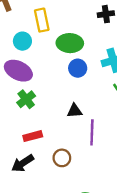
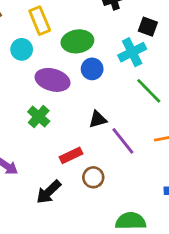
purple ellipse: (18, 71) -> (53, 80), moved
purple line: (92, 132) -> (123, 141), turned -30
red rectangle: (33, 136) -> (71, 155), moved

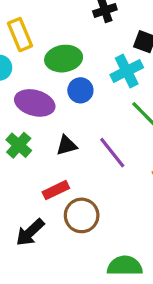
black triangle: (98, 119) -> (67, 145), moved
purple line: (123, 141) -> (112, 153), moved
brown circle: (93, 177) -> (82, 215), size x1.4

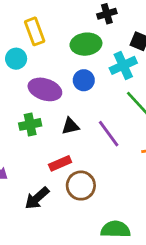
green ellipse: (64, 59) -> (86, 44), moved
green cross: (19, 145) -> (30, 124), turned 35

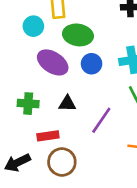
green ellipse: (86, 44) -> (78, 35), moved
green cross: (30, 124) -> (28, 104), moved
purple line: (109, 134) -> (101, 120), turned 56

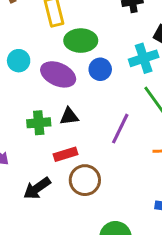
cyan circle: (33, 26) -> (19, 61), moved
black triangle: (67, 103) -> (69, 116), moved

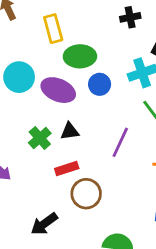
cyan circle: (19, 61) -> (19, 77), size x1.4
green cross: (39, 123) -> (40, 138), turned -35
black arrow: (37, 188) -> (44, 224), moved

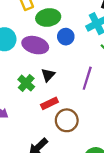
black triangle: (70, 131) -> (48, 75), turned -32

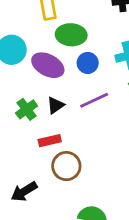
purple line: (87, 78) -> (94, 100), moved, turned 35

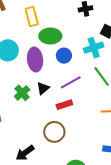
purple ellipse: (48, 65) -> (35, 59), turned 60
red rectangle: (50, 141) -> (64, 105), moved

